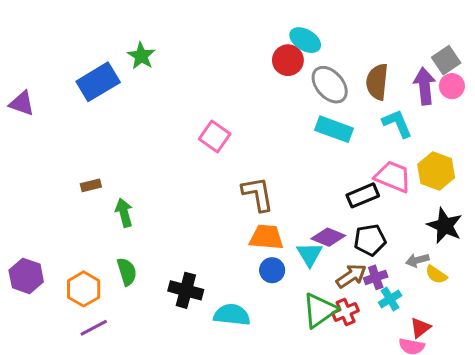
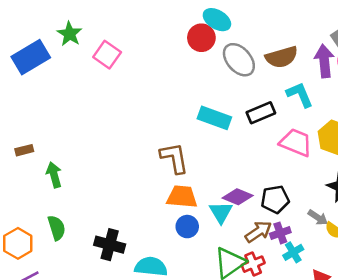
brown semicircle: (377, 82) -> (282, 57), turned -112
cyan rectangle: (334, 129) -> (214, 118), moved
pink square: (215, 136) -> (107, 55), moved
black rectangle: (363, 195) -> (261, 113), moved
gray arrow: (417, 260) -> (318, 217), turned -132

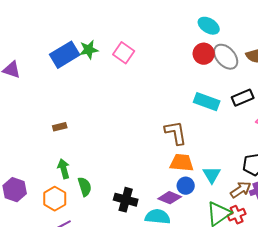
green star: (70, 34) -> (89, 50), moved, turned 30
red circle: (201, 38) -> (204, 54), moved
green arrow: (54, 175) -> (64, 169), moved
purple diamond: (238, 197) -> (170, 198), moved

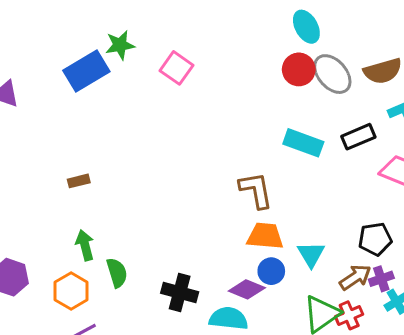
cyan ellipse: (209, 26) -> (306, 27), turned 30
green star: (89, 50) -> (120, 45), moved

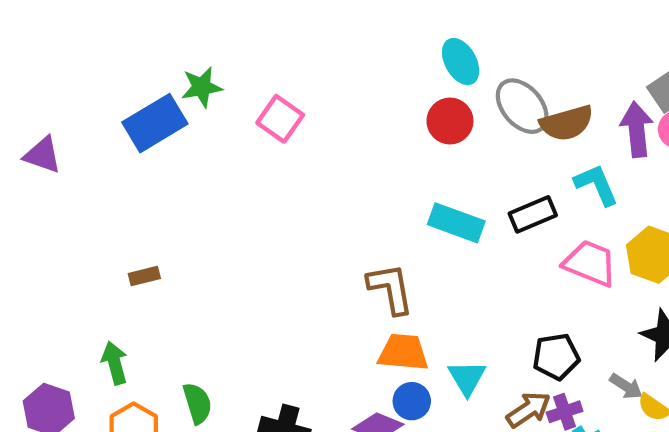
gray ellipse: (332, 74) -> (522, 106), moved
green arrow: (85, 245) -> (115, 363), moved

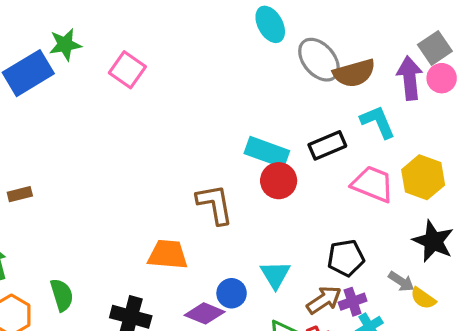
red circle: (450, 121) -> (279, 181), moved
orange trapezoid: (403, 352) -> (168, 255), moved

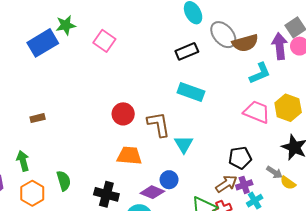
cyan L-shape: (378, 122) -> (260, 73), turned 90
black rectangle: (327, 145) -> (187, 51), moved
red circle: (279, 181) -> (123, 114), moved
cyan triangle: (275, 275) -> (184, 144), moved

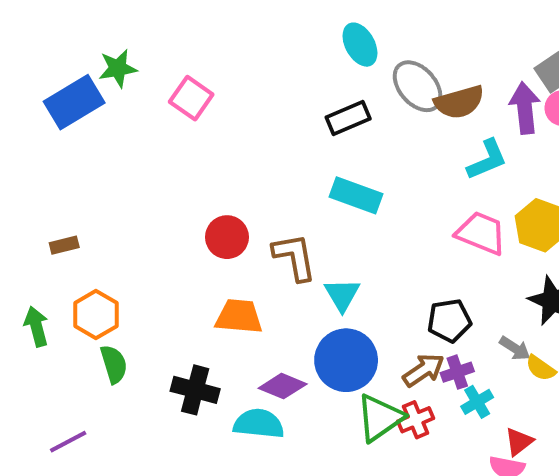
blue circle: (169, 180) -> (346, 360), moved, size x1.8
orange hexagon: (32, 193) -> (96, 315), moved

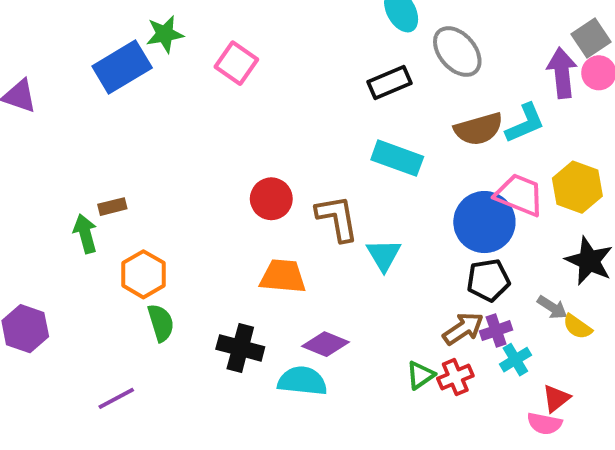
brown semicircle: (459, 102) -> (479, 129), moved
green arrow: (36, 326) -> (85, 234), moved
blue circle: (346, 360) -> (484, 222), moved
green triangle: (380, 418) -> (420, 375), size x0.6

